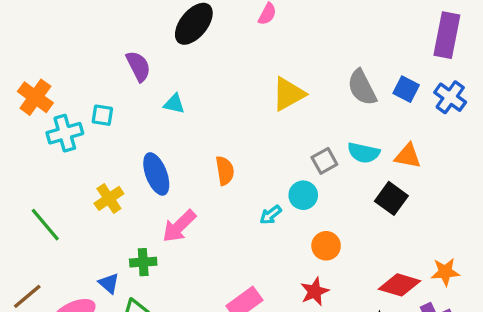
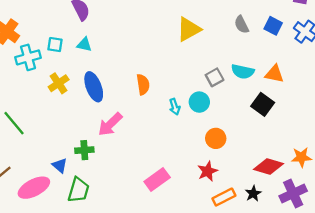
gray semicircle: (362, 87) -> (242, 25), size x0.7
cyan triangle: (174, 104) -> (84, 45), moved
yellow cross: (109, 198) -> (59, 83), moved
cyan arrow: (271, 215) -> (175, 107), moved, turned -70

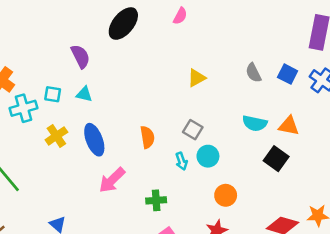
yellow triangle: (189, 29) -> (197, 78), size x0.7
gray square: (215, 77) -> (193, 130), moved, turned -30
green cross: (84, 150) -> (156, 200), moved

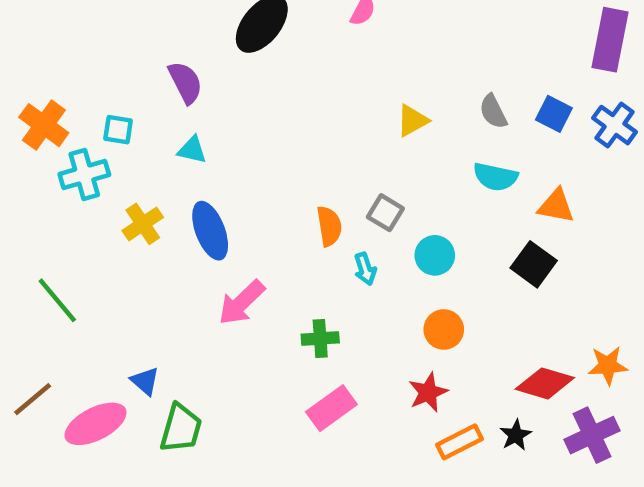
yellow triangle: (197, 78) -> (412, 121), moved
cyan square: (53, 94) -> (118, 130), moved
cyan semicircle: (255, 123) -> (495, 177), moved
orange semicircle: (147, 137) -> (329, 226), moved
cyan circle: (208, 156) -> (435, 255), moved

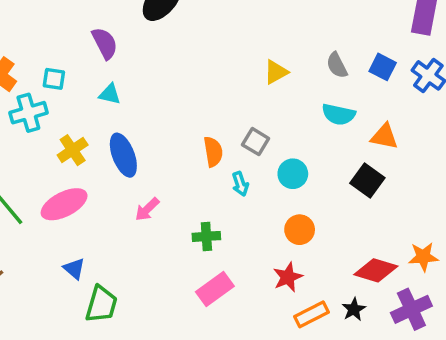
pink arrow: (242, 303) -> (147, 209), size x0.7
pink ellipse: (96, 424) -> (64, 204), moved

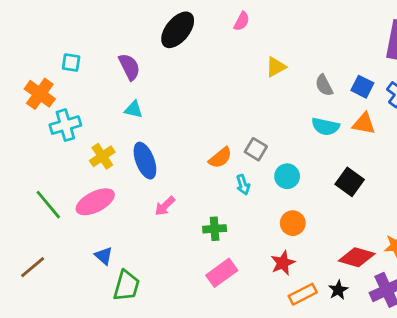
yellow triangle: (276, 72) -> (276, 67), moved
cyan square: (54, 79) -> (71, 63), moved
orange triangle: (384, 136) -> (364, 124), moved
orange semicircle: (213, 152) -> (220, 158), turned 60

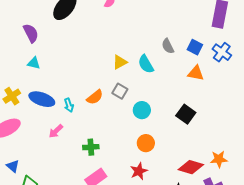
yellow triangle: (276, 67) -> (120, 62), moved
cyan semicircle: (325, 126) -> (146, 64), moved, turned 48
blue ellipse: (145, 161) -> (42, 99), turned -50
cyan arrow: (243, 185) -> (69, 105), moved

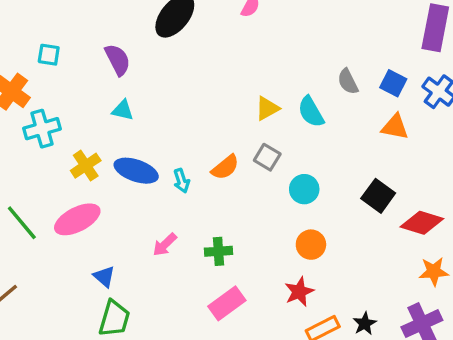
pink arrow: (56, 131) -> (165, 245), moved
blue triangle: (13, 166) -> (104, 277), moved
red diamond: (191, 167) -> (422, 223), moved

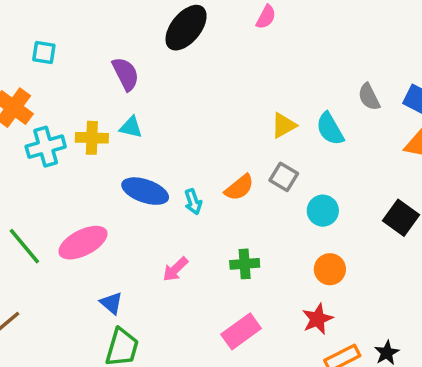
cyan square: (49, 55) -> (44, 53), moved
yellow cross: (86, 166) -> (92, 138), moved, turned 36
green cross: (218, 251) -> (245, 264), moved

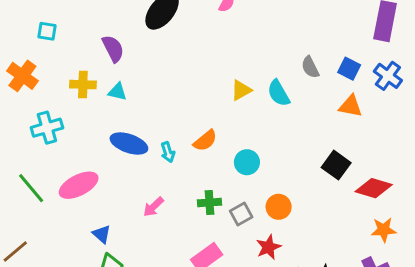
yellow cross: (92, 138) -> (83, 85), moved
cyan cross: (46, 147) -> (47, 128), moved
gray square: (284, 177) -> (241, 214), moved, turned 30
cyan circle: (323, 211) -> (247, 162), moved

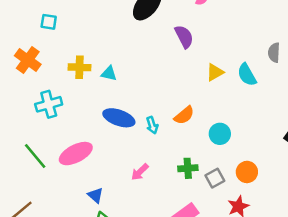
purple semicircle: (113, 49) -> (184, 37), moved
gray semicircle: (310, 67) -> (274, 53), turned 30

